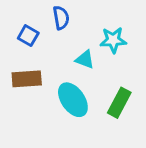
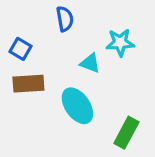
blue square: (28, 36) -> (21, 49), moved
green rectangle: (119, 103) -> (126, 133), moved

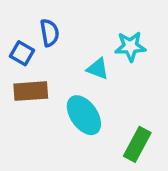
blue semicircle: (65, 19) -> (50, 33), moved

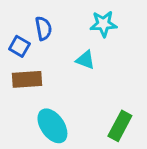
cyan star: (130, 46) -> (103, 24), moved
cyan ellipse: (84, 115) -> (52, 126), moved

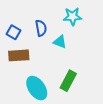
blue semicircle: (43, 28) -> (41, 28), moved
green rectangle: (120, 126) -> (68, 81), moved

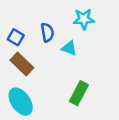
brown rectangle: (19, 55) -> (22, 64), turned 48
cyan ellipse: (37, 88) -> (21, 102), moved

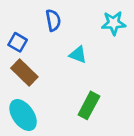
cyan star: (84, 19) -> (114, 23), moved
blue semicircle: (47, 32) -> (53, 20), moved

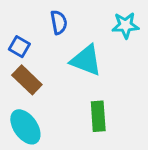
cyan triangle: (78, 55) -> (86, 60), size x1.6
green rectangle: (89, 105) -> (98, 116), turned -32

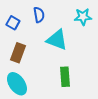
blue square: (19, 47) -> (13, 23), moved
brown rectangle: (27, 80) -> (18, 53), turned 66

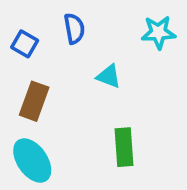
cyan triangle: (57, 40) -> (109, 76), size x0.6

